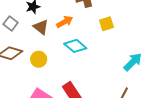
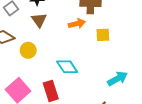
orange arrow: (65, 22) -> (77, 24), moved
cyan diamond: (75, 46) -> (67, 67), moved

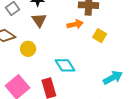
yellow square: (103, 35) -> (100, 36), turned 32

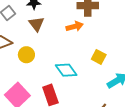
yellow square: (100, 36) -> (99, 57), moved

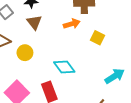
yellow square: (99, 57) -> (97, 38), moved

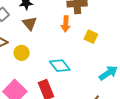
orange arrow: (72, 24) -> (66, 24), turned 112

